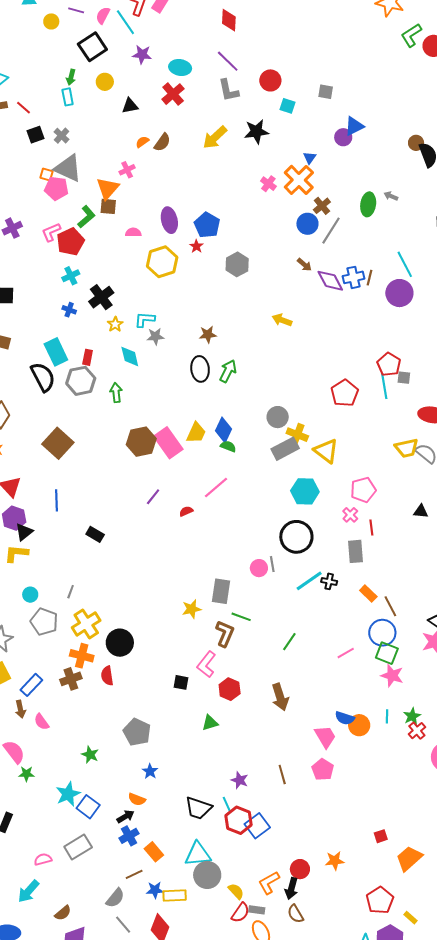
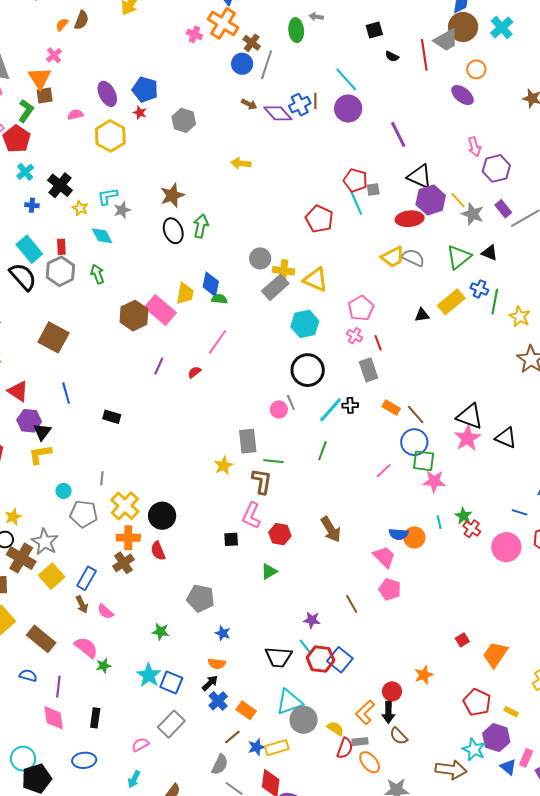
brown star: (208, 334) -> (172, 195), size x1.4
green line: (289, 642) -> (322, 451), moved
cyan arrow: (28, 891) -> (134, 779), size x0.7

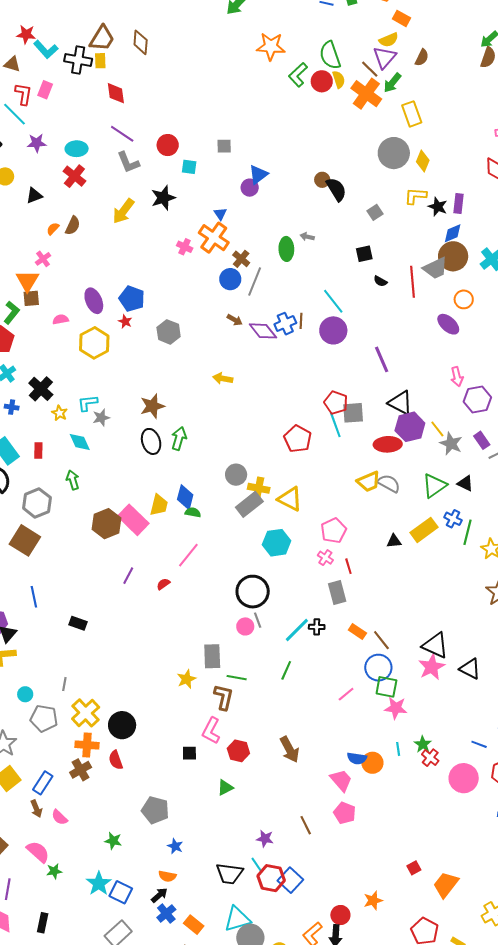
gray square: (373, 189) -> (353, 413), size x1.6
gray hexagon: (60, 271) -> (37, 503), moved
black circle: (308, 370) -> (253, 592), moved

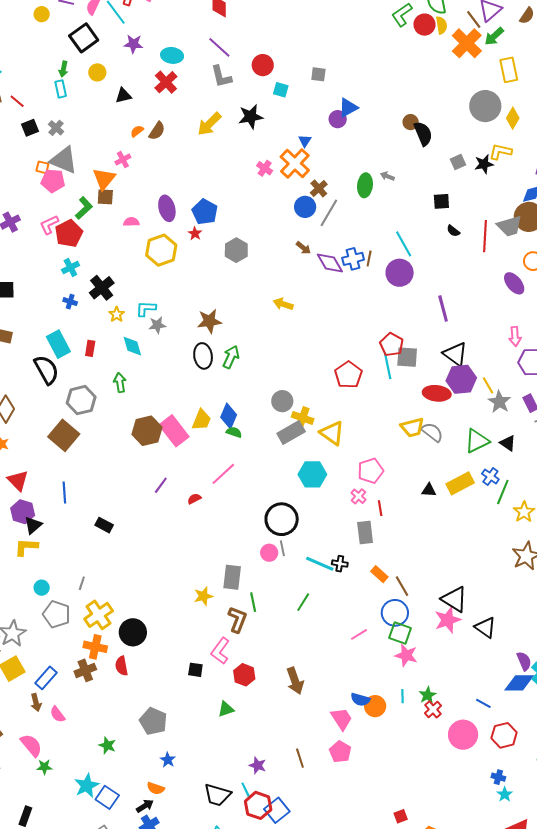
black star: (438, 207) -> (484, 164), moved, turned 30
cyan line: (297, 630) -> (320, 564), turned 60
green line: (237, 678) -> (253, 602), turned 60

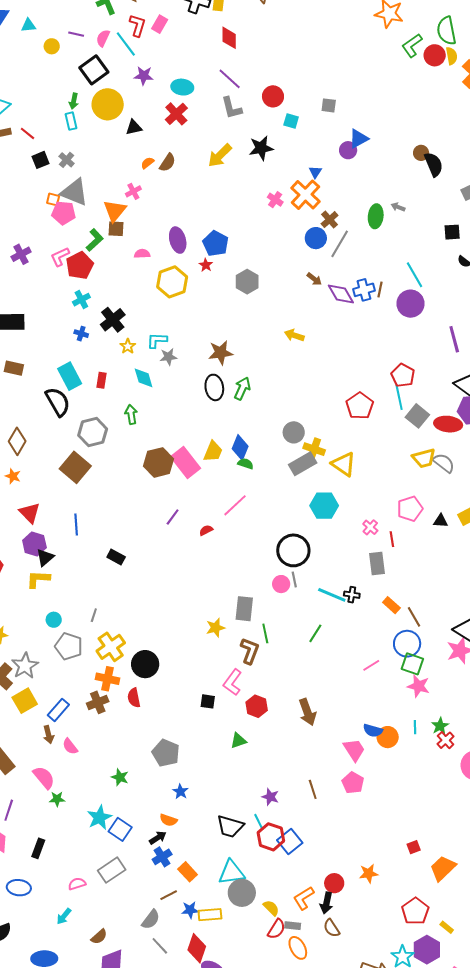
yellow circle: (97, 72) -> (108, 104), size x1.8
gray square: (407, 357) -> (417, 416), moved, turned 35
pink pentagon: (371, 471) -> (410, 509), moved

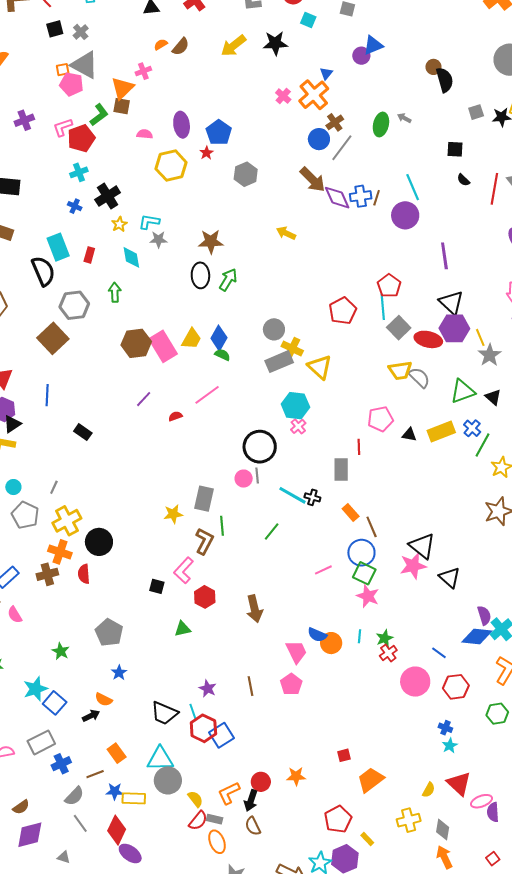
orange square: (53, 199) -> (63, 70), turned -32
brown arrow: (314, 279) -> (313, 180), size x1.8
pink cross: (370, 527) -> (298, 426), moved
blue cross: (162, 857) -> (61, 764), moved

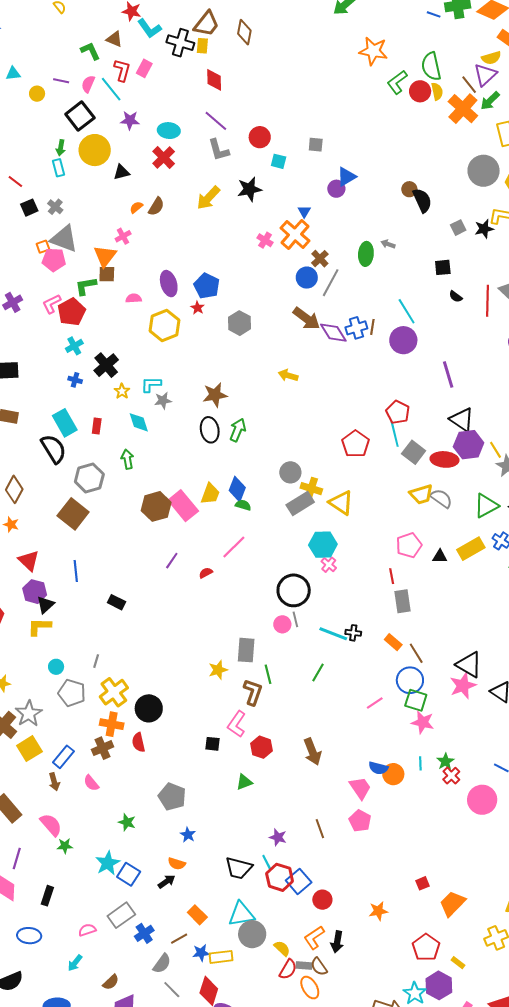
green L-shape: (99, 115) -> (86, 286), turned -145
gray rectangle: (341, 469) -> (403, 601), moved
pink semicircle: (15, 615) -> (91, 783), moved
red circle: (261, 782) -> (322, 900), moved
brown semicircle: (253, 826) -> (319, 967), moved

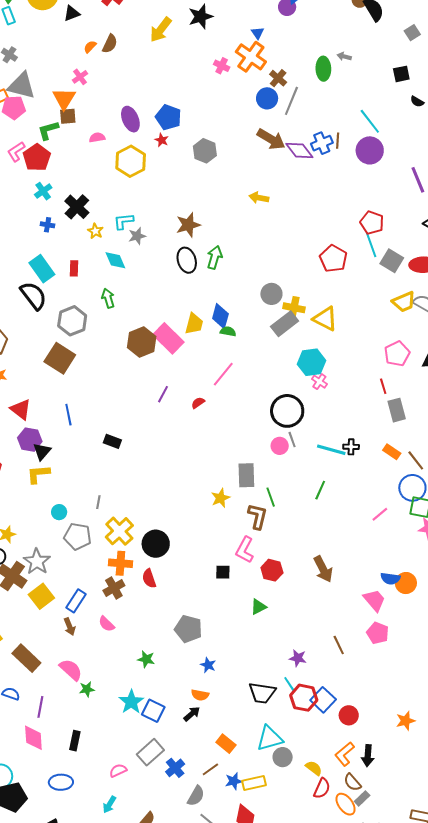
gray circle: (252, 934) -> (283, 757), size x0.7
gray rectangle: (304, 966) -> (362, 798), moved, turned -42

